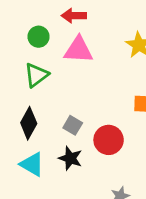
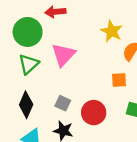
green circle: (39, 37) -> (28, 32), size x1.6
pink triangle: (78, 50) -> (63, 55), moved, turned -45

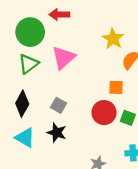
red circle: (94, 113) -> (104, 113), moved

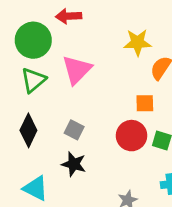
yellow star: (113, 39) -> (138, 42), turned -30
cyan triangle: (25, 138) -> (36, 188), moved

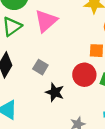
black star: (74, 164) -> (55, 92), moved

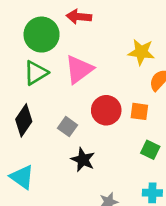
red circle: (84, 75) -> (106, 110), moved

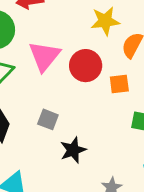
red circle: (106, 110) -> (86, 66), moved
black star: (83, 160) -> (73, 150), turned -30

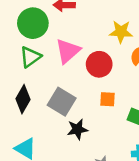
orange square: (119, 84) -> (108, 99), moved
gray square: (48, 119) -> (62, 102), size x1.6

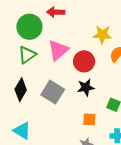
orange square: (108, 99) -> (89, 119), moved
black star: (77, 129) -> (86, 87), moved

